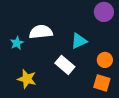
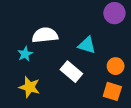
cyan triangle: (79, 41) -> (87, 45), turned 42
cyan star: (17, 43) -> (25, 54), moved

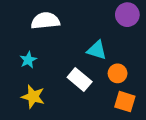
white semicircle: (45, 35) -> (45, 21), moved
orange circle: (116, 66) -> (118, 73), moved

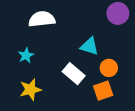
yellow star: (33, 97) -> (30, 89), turned -30
orange square: (125, 102) -> (103, 91), moved, turned -36

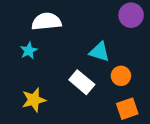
cyan star: (26, 55) -> (29, 51), moved
orange square: (103, 91) -> (127, 109), moved

